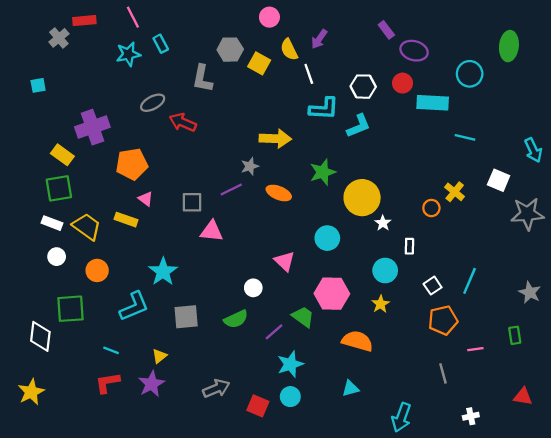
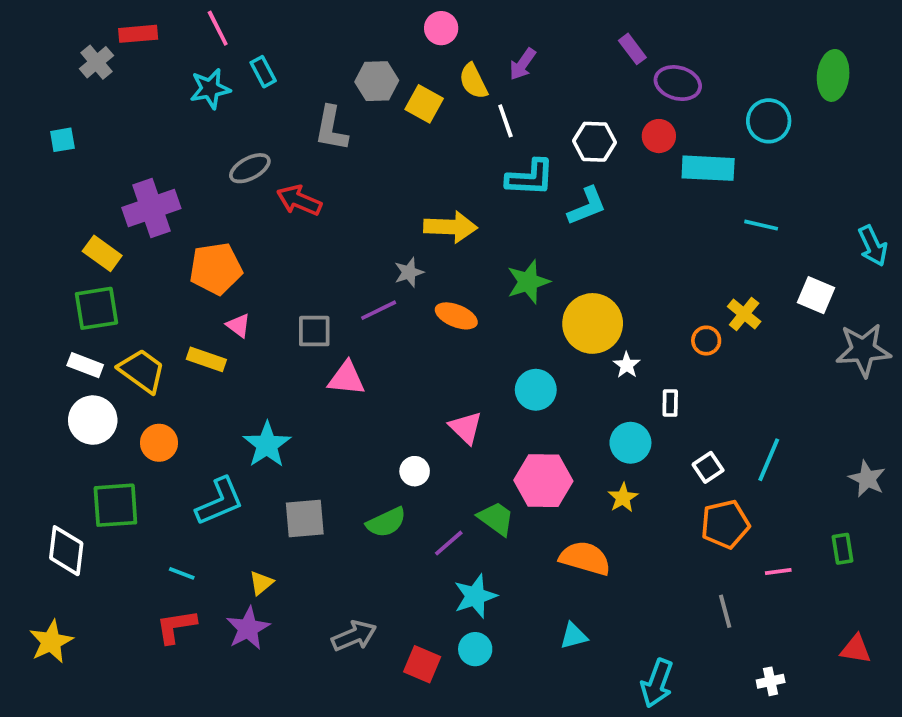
white circle: (57, 257) -> (93, 420), size x1.6

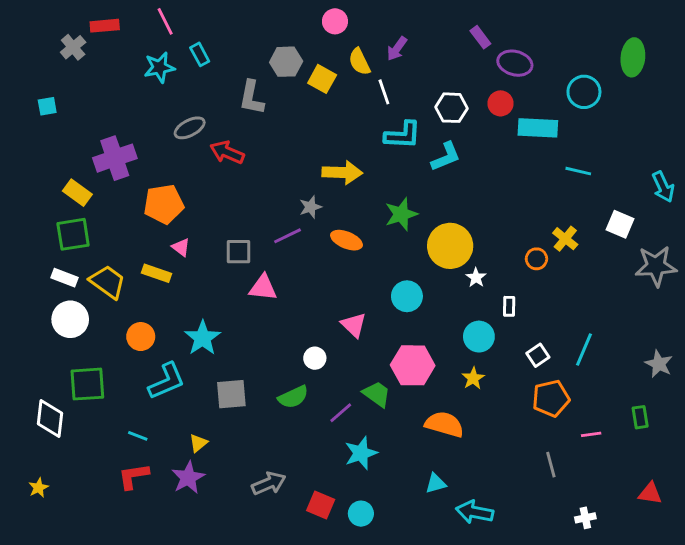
orange circle: (159, 443) -> (141, 337), moved
yellow star: (51, 642) -> (39, 488), size x0.6
cyan circle: (475, 649) -> (361, 514), moved
cyan arrow: (657, 683) -> (475, 512), moved, turned 81

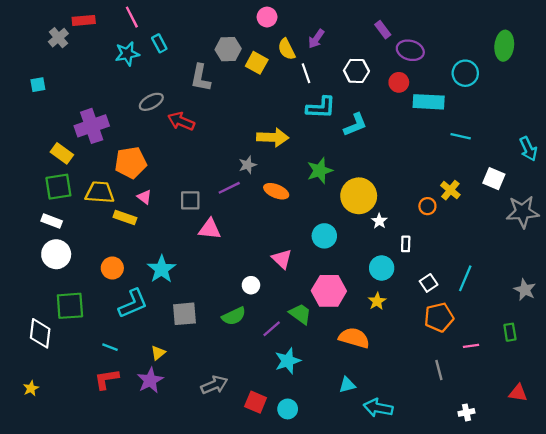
white hexagon: (452, 108) -> (356, 71), moved
yellow trapezoid: (108, 282) -> (100, 192), moved, turned -32

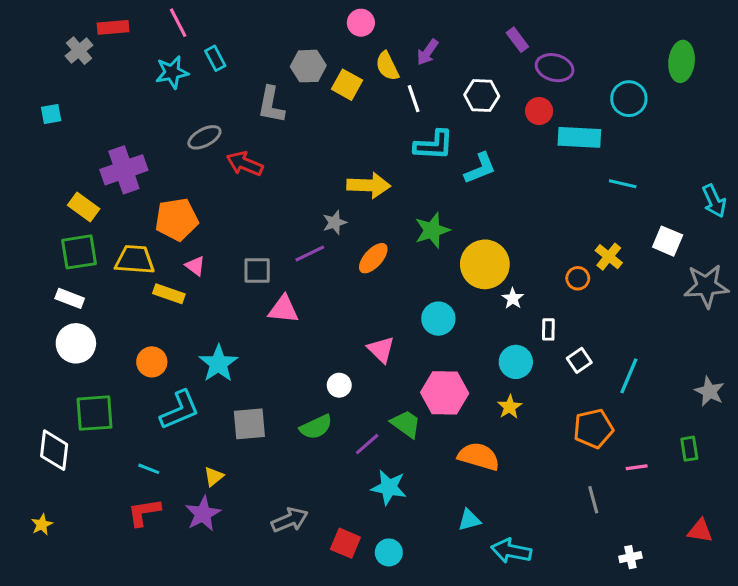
orange ellipse: (276, 191) -> (373, 258), turned -70
white square: (429, 283) -> (579, 360), moved
cyan star: (288, 361) -> (389, 487), turned 30

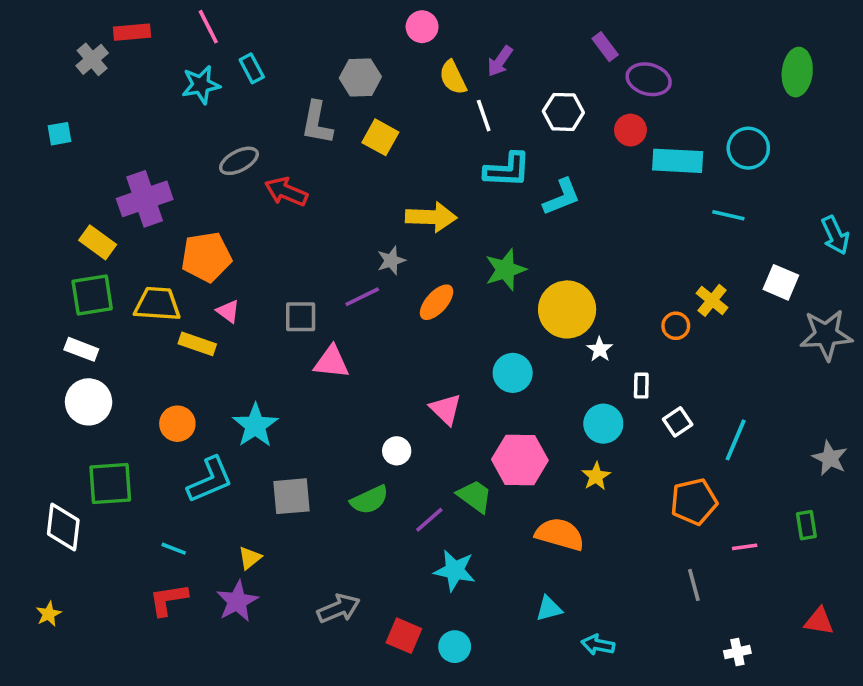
yellow square: (347, 85) -> (380, 137), moved
cyan circle: (629, 99) -> (748, 148), moved
cyan arrow: (511, 551) -> (598, 645), size x0.7

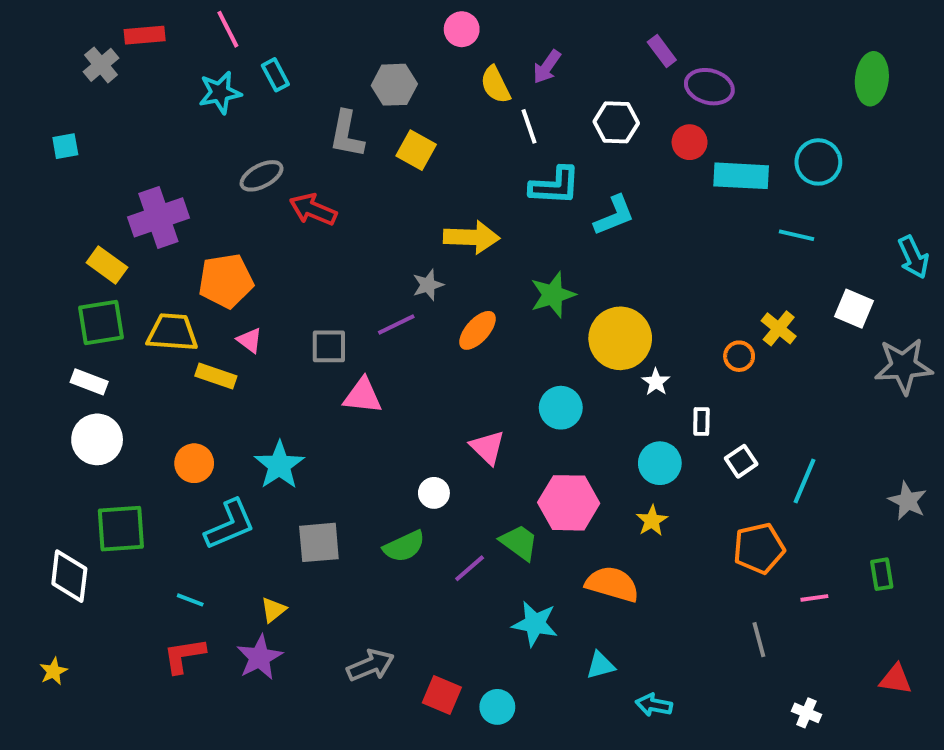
cyan star: (455, 570) -> (535, 624), moved
white cross: (737, 652) -> (806, 713), turned 35

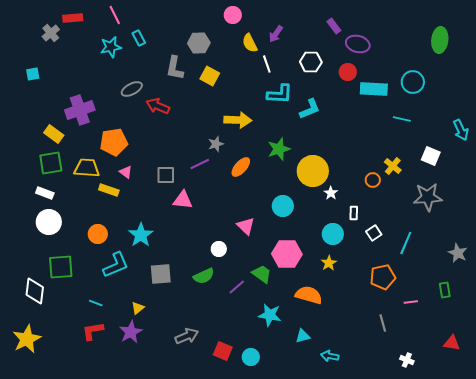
gray star: (904, 366) -> (428, 197), moved
yellow star: (53, 671) -> (27, 339), size x2.0

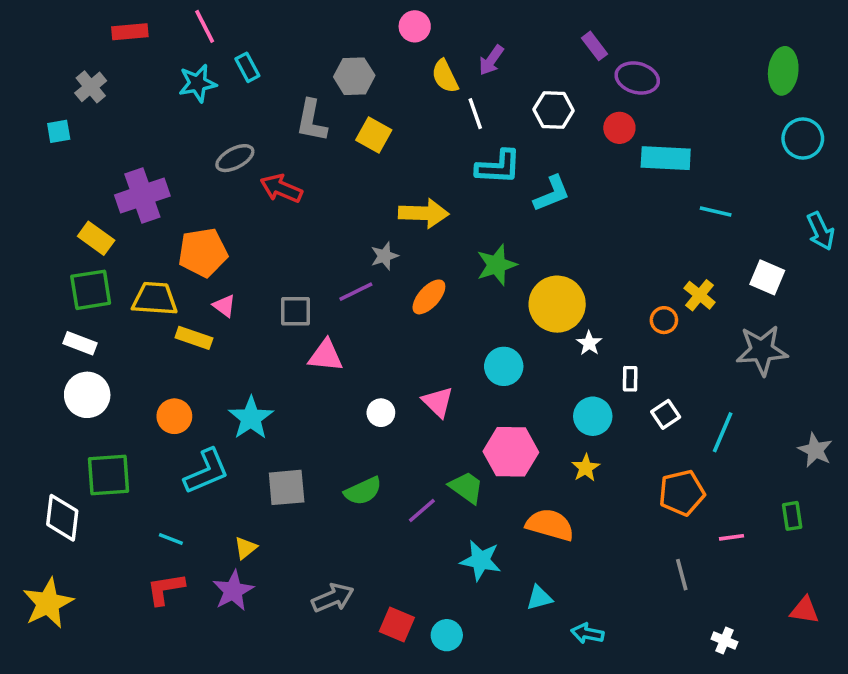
gray cross: (51, 33) -> (91, 87), moved
cyan circle: (413, 82) -> (803, 139), moved
white circle: (219, 249) -> (381, 413), moved

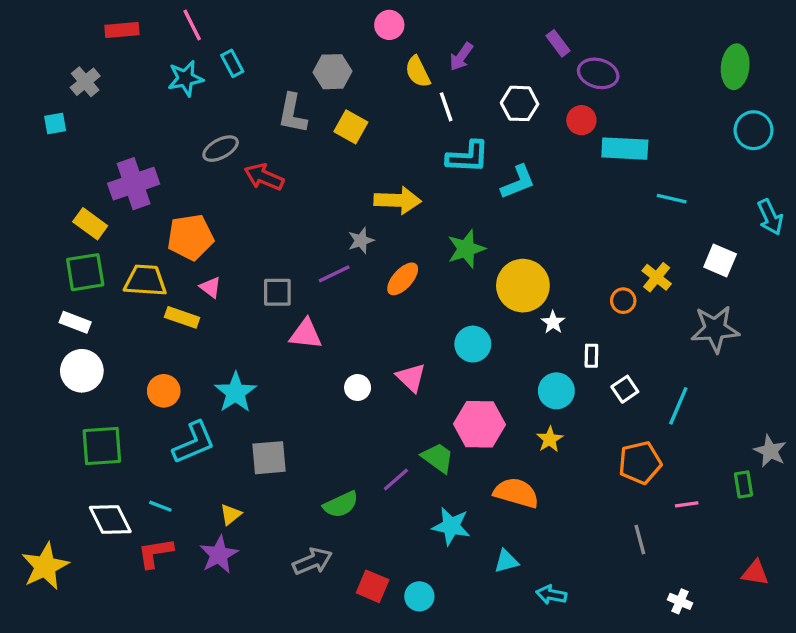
gray star: (815, 450) -> (770, 451), moved
green semicircle: (363, 491) -> (341, 504), moved
white diamond: (62, 518) -> (110, 520), moved, turned -33

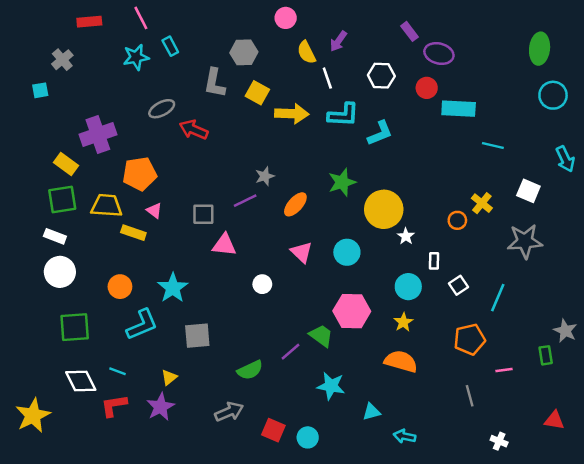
yellow arrow: (398, 200) -> (292, 114), moved
pink triangle: (411, 377) -> (302, 252), moved
orange semicircle: (516, 493) -> (401, 361), moved

